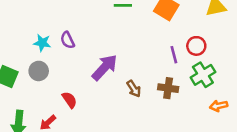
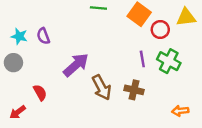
red circle: (196, 46) -> (160, 30), moved
green cross: (203, 75) -> (169, 61), moved, turned -35
brown arrow: (134, 89) -> (102, 88), size x1.5

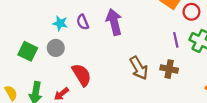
purple arrow: (76, 65) -> (114, 22), moved, turned -60
red semicircle: (40, 92) -> (82, 75), size x1.5

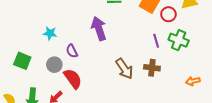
purple semicircle: (83, 22) -> (72, 51), moved
gray circle: (56, 48) -> (54, 65), moved

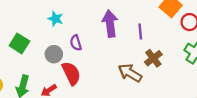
purple line: (156, 41) -> (140, 32), moved
brown cross: (152, 68) -> (153, 58), moved, turned 35
brown arrow: (124, 69) -> (130, 73), turned 145

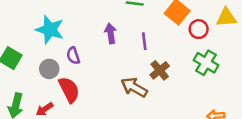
cyan star: (55, 19) -> (50, 30), size x1.6
purple arrow: (110, 24) -> (111, 33), size x0.7

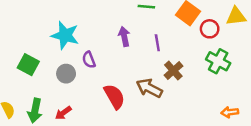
red semicircle: (69, 90) -> (114, 97), moved

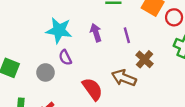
cyan star: (65, 35) -> (59, 30), moved

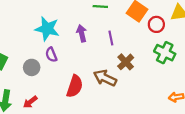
red semicircle: (92, 89) -> (75, 86), turned 50

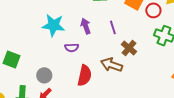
purple semicircle: (51, 55) -> (72, 48), moved, turned -64
gray circle: (32, 67) -> (44, 75), moved

